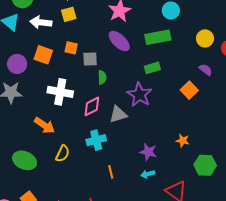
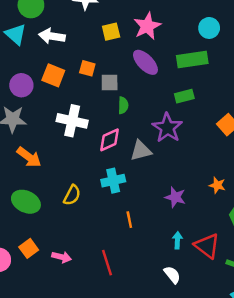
yellow square: (69, 14) -> (111, 32), moved
orange arrow: (44, 125) -> (29, 157), moved
cyan arrow: (148, 174) -> (177, 240), moved, turned 104

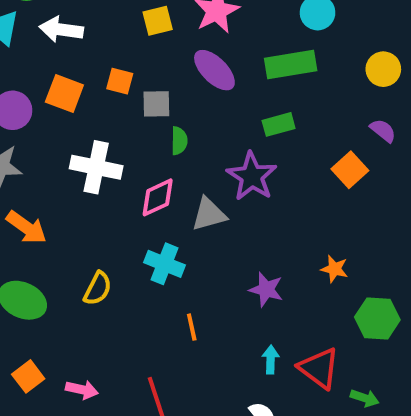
cyan cross: (113, 181) -> (164, 264), turned 35

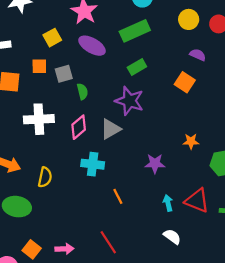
yellow square: (158, 21) -> (52, 38), moved
yellow semicircle: (98, 289) -> (45, 177), moved

